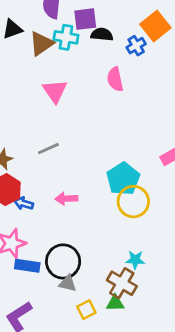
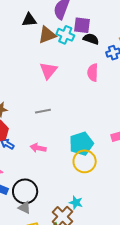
gray line: (48, 149) -> (43, 111), moved

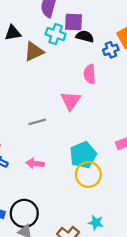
black triangle: (29, 20) -> (13, 33), moved
brown triangle: (47, 35) -> (34, 52), moved
pink triangle: (48, 71) -> (71, 101), moved
cyan star: (76, 203) -> (96, 223), moved

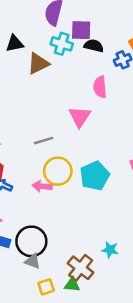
yellow circle: (88, 175) -> (58, 171), moved

